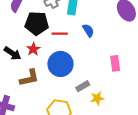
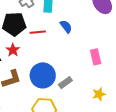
blue circle: (60, 64) -> (43, 75), moved
yellow star: (97, 98) -> (99, 94), moved

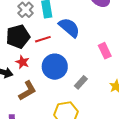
blue semicircle: (66, 27) -> (69, 28), size x1.6
blue circle: (43, 75) -> (55, 67), moved

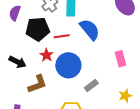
red star: (22, 62) -> (47, 55), moved

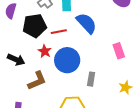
gray rectangle: (91, 85) -> (91, 79), turned -40

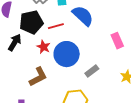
black arrow: (16, 60) -> (15, 42), moved, turned -78
gray rectangle: (91, 79) -> (92, 71), turned 48

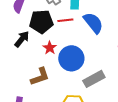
red line: (56, 26) -> (65, 20), moved
gray rectangle: (92, 71) -> (94, 79), size x1.5

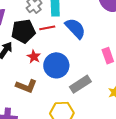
brown L-shape: (40, 77) -> (26, 86), turned 45

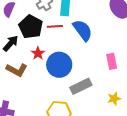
black pentagon: (23, 31) -> (31, 27), turned 30
brown L-shape: (26, 86) -> (17, 70), moved

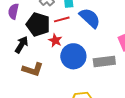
red star: (38, 53) -> (55, 40), moved
gray rectangle: (81, 86) -> (104, 62), moved, turned 30

